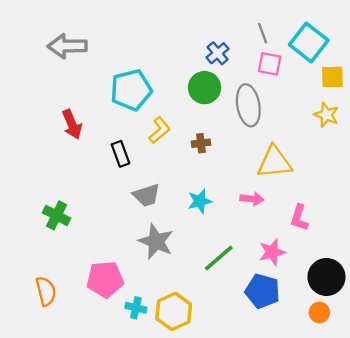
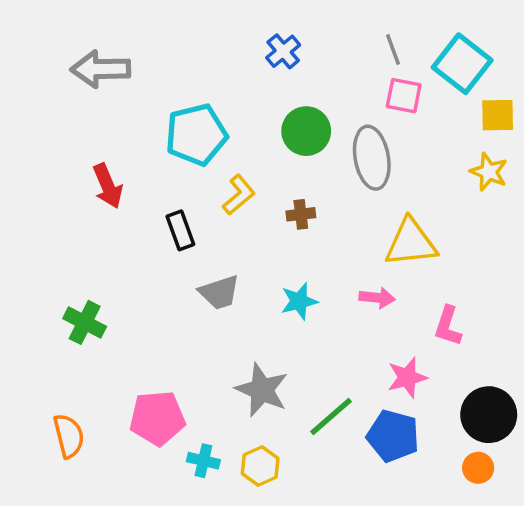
blue cross: (218, 53) -> (283, 51), moved
gray star: (156, 241) -> (262, 390), moved
green line: (219, 258) -> (331, 416), moved
yellow hexagon: (174, 311) -> (260, 466), size x0.7

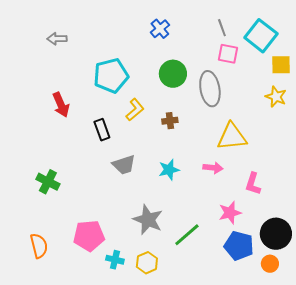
gray arrow: (101, 69) -> (57, 39), size x0.6
blue pentagon: (393, 436) -> (239, 246), moved

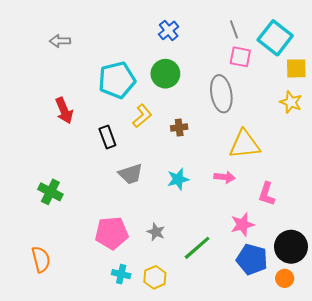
green circle: (173, 74) -> (165, 74), moved
gray star: (148, 220) -> (156, 232), size x0.6
pink pentagon: (89, 236) -> (112, 233), moved

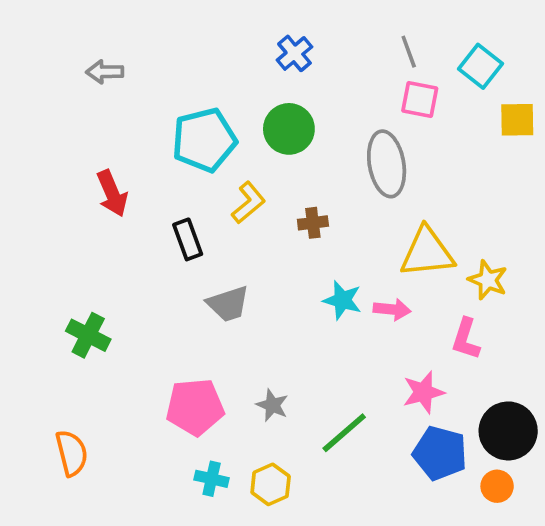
cyan square: (275, 38) -> (480, 66), size x0.7
yellow star: (291, 102) -> (488, 280), moved
cyan star: (178, 179) -> (342, 300), moved, turned 30

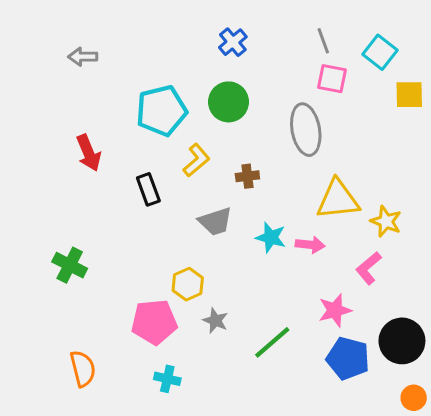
gray trapezoid: (228, 304) -> (215, 221), moved
pink L-shape: (466, 339) -> (368, 268), turned 32
orange semicircle: (72, 453) -> (83, 369), moved
yellow hexagon: (271, 484) -> (188, 284), moved
orange circle: (497, 486) -> (414, 398), moved

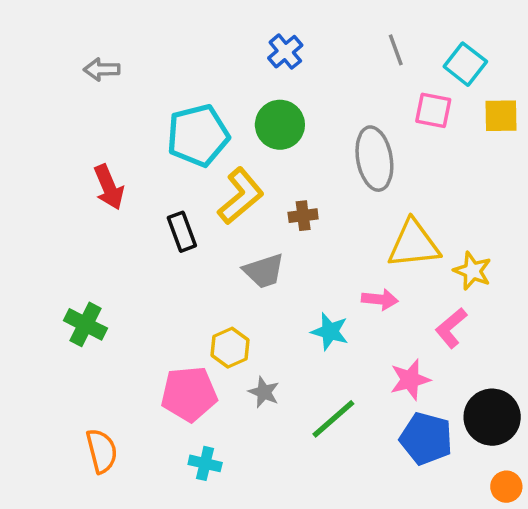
pink square: (332, 79) -> (433, 110), moved
yellow L-shape: (196, 160) -> (241, 196), size x1.4
cyan star: (271, 237) -> (330, 332), moved

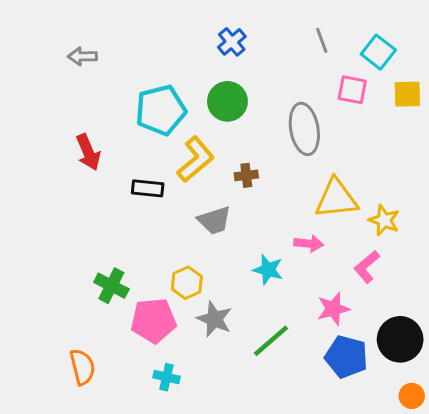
black rectangle: (182, 232) -> (148, 188), turned -64
green cross: (86, 324) -> (111, 286), moved
gray star: (264, 392) -> (214, 319), size x1.4

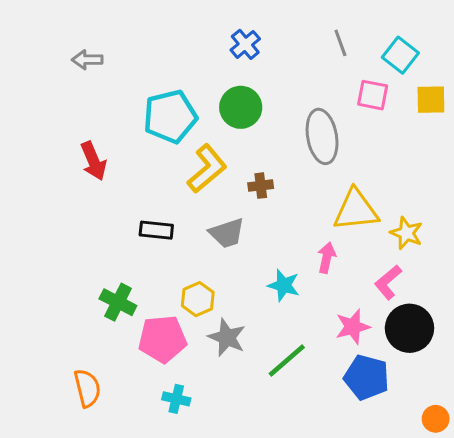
black rectangle: (148, 188) -> (156, 230), moved
pink arrow: (309, 244) -> (327, 258), turned -84
black circle: (400, 339) -> (409, 328), moved

